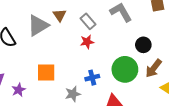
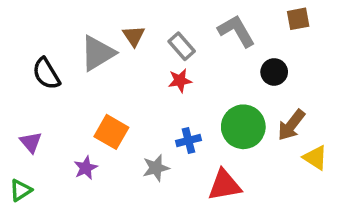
black circle: (143, 45) -> (274, 72), moved
orange square: (46, 72) -> (111, 132), turned 30
purple star: (19, 90) -> (86, 168), moved

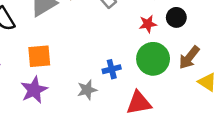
red star: (180, 81) -> (148, 24), moved
orange square: (111, 132) -> (39, 56), moved, turned -35
purple star: (86, 168) -> (34, 90), size x1.5

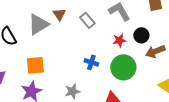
brown arrow: (189, 58) -> (155, 51), moved, turned 30
blue cross: (112, 69) -> (91, 62), moved, turned 32

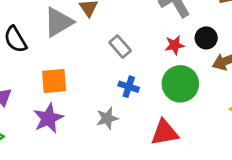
gray rectangle: (87, 20) -> (120, 47), moved
blue cross: (91, 62) -> (129, 87), moved

